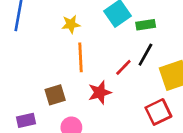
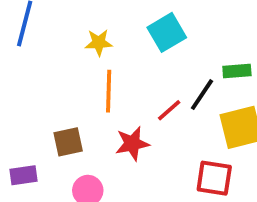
green rectangle: (146, 25) -> (237, 71), moved
red square: (158, 112) -> (214, 178), turned 30

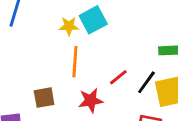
cyan square: (167, 32) -> (93, 20), moved
black line: (202, 95) -> (146, 82), moved

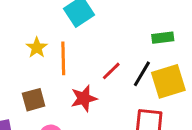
yellow star: (69, 26) -> (37, 48), moved, turned -30

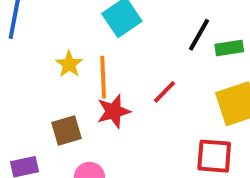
black line: (142, 74) -> (199, 35), moved
red star: (84, 98) -> (114, 111), moved

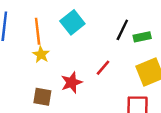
orange line: (103, 77) -> (38, 31), moved
brown square: (66, 130) -> (42, 97), turned 30

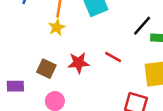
red line: (103, 68) -> (113, 57), turned 63

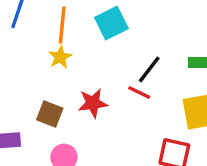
black line: (142, 26) -> (149, 69), moved

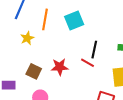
yellow star: (60, 57) -> (27, 38), moved
black line: (149, 69) -> (94, 50), turned -30

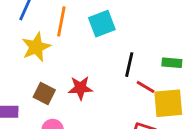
yellow star: (27, 38) -> (36, 47), size x1.5
red line: (87, 63) -> (145, 87), moved

